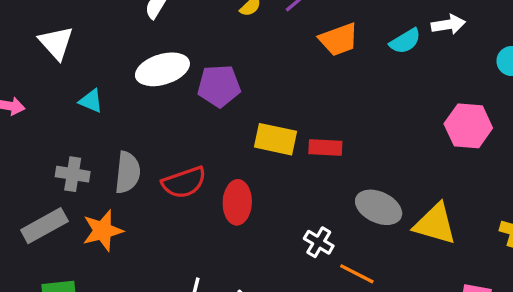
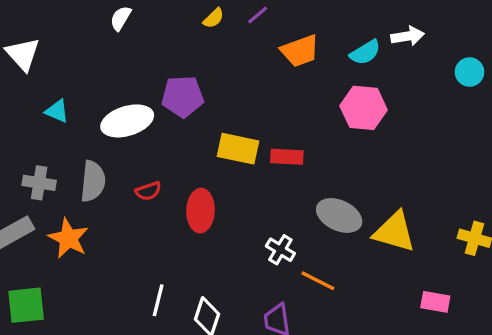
white ellipse: (162, 69) -> (127, 121), moved
pink hexagon: (468, 126) -> (364, 108), moved
red semicircle: (184, 182) -> (148, 191), size x0.6
orange star: (103, 231) -> (68, 238), turned -30

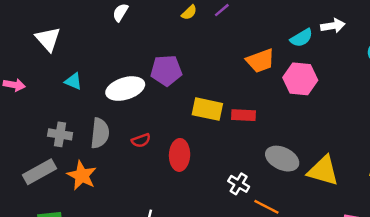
orange trapezoid: (300, 51) -> (260, 61), moved

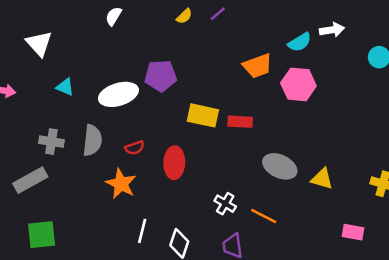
yellow triangle: (323, 171) -> (322, 179), size x0.7
orange star: (82, 175) -> (121, 184), moved
white cross: (239, 184) -> (225, 204), moved

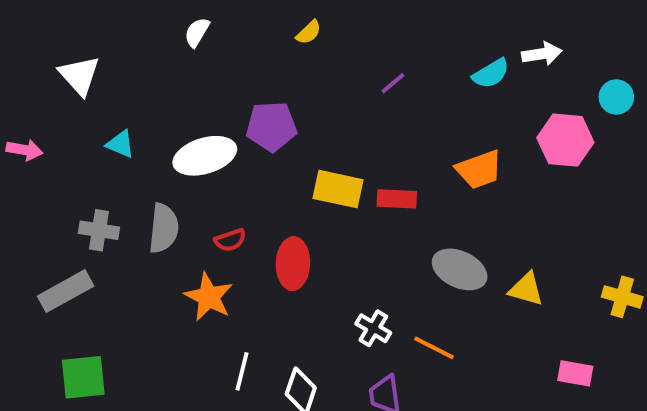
purple line: (218, 14) -> (393, 83), moved
orange trapezoid: (257, 66) -> (479, 169), moved
pink hexagon: (298, 84) -> (565, 140), moved

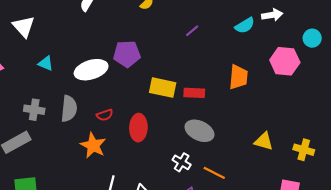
orange trapezoid: (479, 169) -> (238, 77), turned -65
gray ellipse: (460, 269) -> (199, 131), moved
yellow cross: (622, 297) -> (304, 150), moved

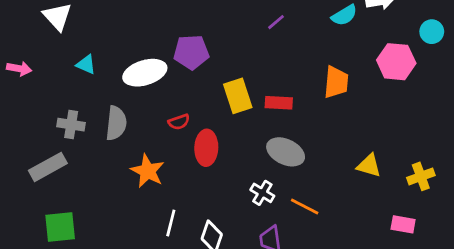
yellow rectangle: (163, 88) -> (238, 96), turned 60
red semicircle: (105, 115) -> (179, 122), moved
yellow cross: (304, 150) -> (421, 176), turned -36

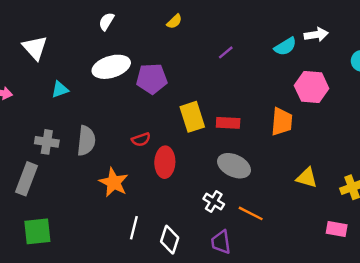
pink hexagon: (396, 62) -> (312, 87), moved
cyan triangle: (86, 64) -> (60, 89), turned -42
white ellipse: (145, 73) -> (111, 67), moved
orange trapezoid: (336, 82) -> (282, 122), moved
gray rectangle: (48, 167) -> (27, 179), turned -40

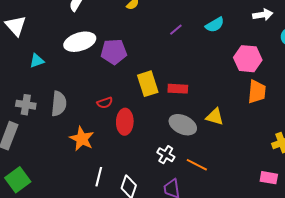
white arrow: (316, 35) -> (263, 15), moved
cyan semicircle: (285, 47) -> (215, 25), moved
orange trapezoid: (282, 122) -> (257, 92), moved
yellow triangle: (307, 178) -> (215, 117), moved
green square: (37, 231) -> (18, 180), turned -30

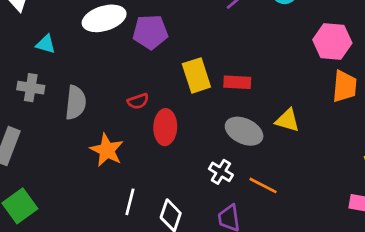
cyan triangle: (37, 61) -> (46, 44), turned 35
gray cross: (26, 105) -> (31, 88), moved

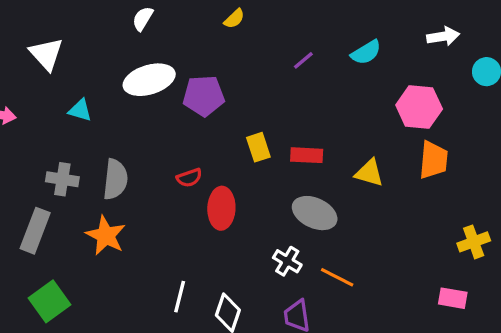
yellow rectangle: (196, 75) -> (258, 147), size x0.7
gray cross: (31, 88) -> (62, 179), moved
yellow triangle: (287, 120) -> (369, 173), moved
orange star: (107, 150) -> (106, 236), moved

